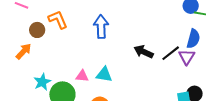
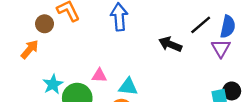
black line: (171, 53) -> (201, 25), moved
cyan triangle: (104, 75) -> (128, 87), moved

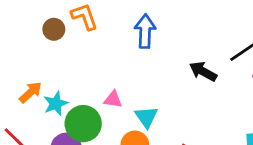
orange arrow: (30, 49) -> (31, 92), moved
cyan triangle: (128, 87) -> (146, 117), turned 42

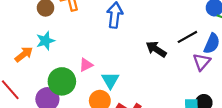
pink triangle: (113, 99) -> (86, 65), turned -40
cyan star: (56, 104) -> (45, 41), moved

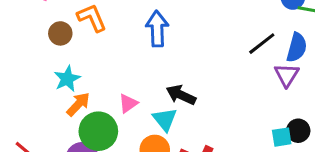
black arrow: (156, 49) -> (181, 95), moved
orange arrow: (24, 54) -> (78, 104), moved

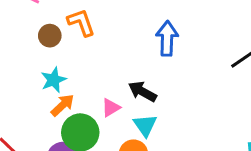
blue arrow: (157, 29) -> (167, 38), moved
black arrow: (181, 95) -> (142, 91), moved

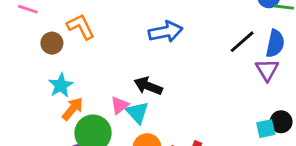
blue arrow: (167, 38) -> (166, 32), turned 84
cyan triangle: (145, 125) -> (137, 113), moved

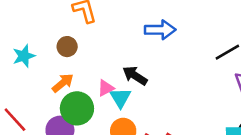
brown circle: (52, 43) -> (67, 47), moved
cyan star: (61, 85) -> (24, 56), moved

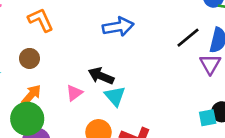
cyan triangle: (120, 98) -> (115, 96), moved
green circle: (77, 108) -> (27, 119), moved

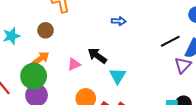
blue arrow: (118, 27) -> (119, 21), size x0.6
cyan triangle: (115, 96) -> (118, 76), moved

